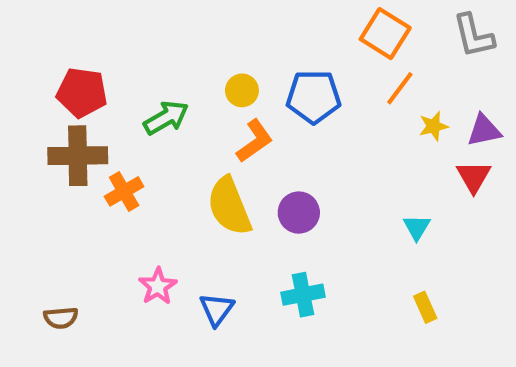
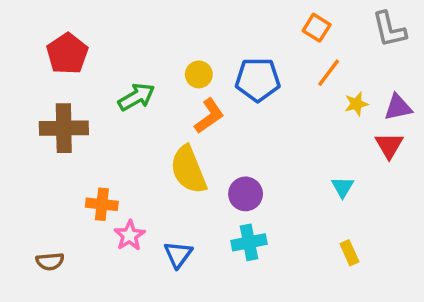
orange square: (385, 34) -> (317, 28), size x0.7
red pentagon: (82, 92) -> (67, 54), moved, turned 30
orange cross: (124, 191) -> (102, 204), moved, turned 36
purple circle: (299, 213) -> (246, 194), moved

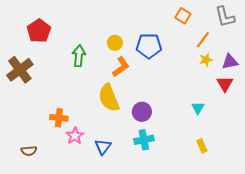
orange line: (329, 73) -> (203, 40), moved
green arrow: (136, 97) -> (79, 56), turned -55
brown cross: (64, 128) -> (20, 70), moved, turned -36

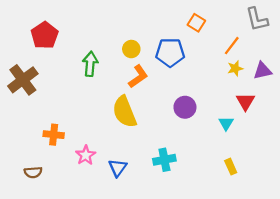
orange square: (183, 16) -> (196, 23), moved
red triangle: (225, 84) -> (245, 102), moved
purple circle: (142, 112) -> (185, 107), moved
orange cross: (59, 118) -> (54, 135), moved

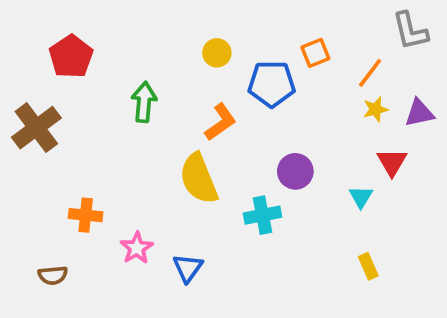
orange square: (196, 23) -> (315, 53), moved, turned 36
yellow circle: (131, 49) -> (217, 53), moved
cyan cross: (164, 160) -> (262, 215), moved

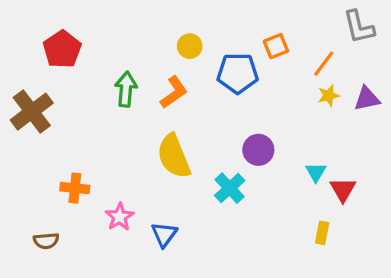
orange L-shape: (221, 122) -> (174, 92), moved
red triangle: (392, 162) -> (343, 190), moved
cyan cross: (262, 215) -> (230, 188), turned -32
yellow rectangle: (368, 266) -> (322, 233), turned 35

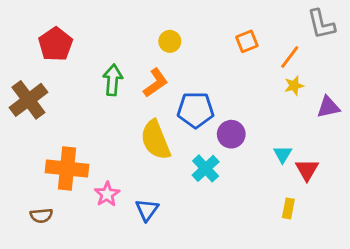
blue pentagon: (238, 73) -> (196, 110), moved
purple triangle: (367, 99) -> (328, 107), moved
orange cross: (75, 188) -> (67, 168), size x1.6

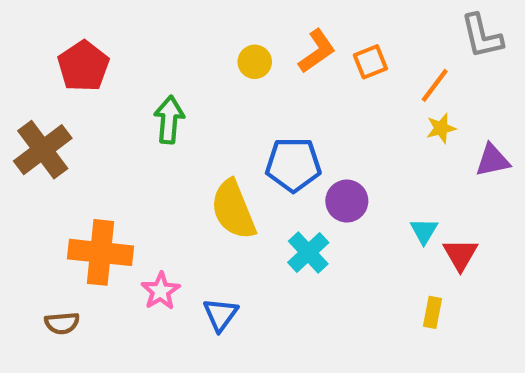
orange L-shape: (156, 83) -> (317, 51), moved

